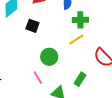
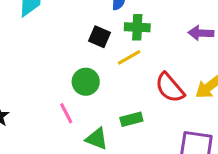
black square: (32, 26) -> (99, 37), moved
green rectangle: (80, 79) -> (131, 119), turned 40

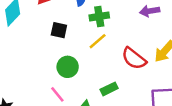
black square: (99, 37) -> (59, 30), moved

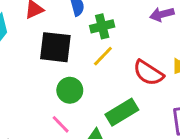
black square: (59, 30) -> (55, 47), size x1.6
green rectangle: (109, 89) -> (122, 112), size x1.5

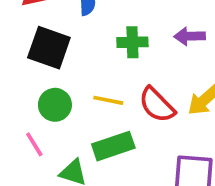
green cross: (102, 26) -> (132, 42), moved
yellow line: (103, 56) -> (108, 100), moved, turned 45

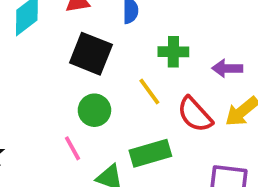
purple arrow: (190, 36) -> (227, 68), moved
yellow line: (108, 100) -> (149, 91), moved, turned 40

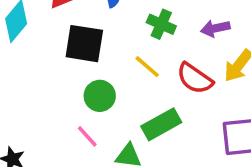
green cross: (173, 52) -> (161, 24), turned 36

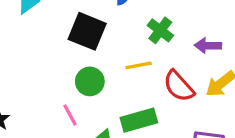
yellow line: (147, 67) -> (139, 65), turned -65

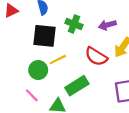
black square: (87, 31) -> (45, 36), moved
yellow line: (139, 65) -> (58, 60), moved

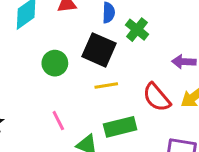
green cross: (74, 24) -> (137, 30), moved
green circle: (38, 70) -> (55, 63), moved

